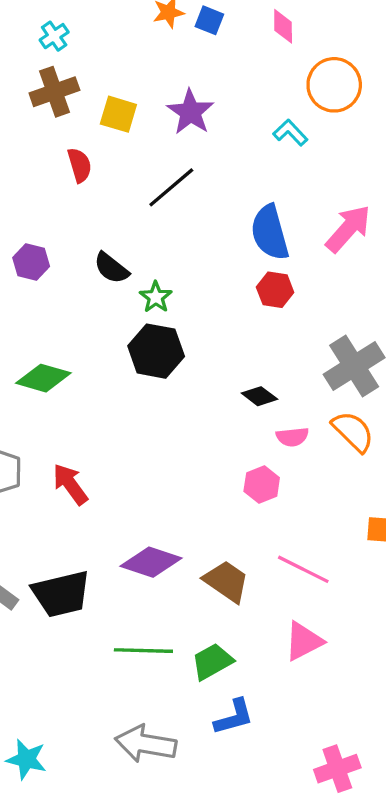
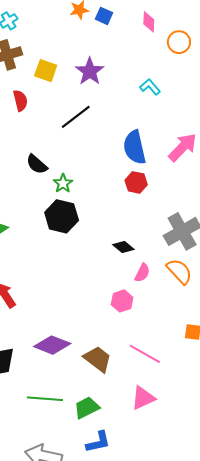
orange circle: (334, 85) -> (179, 42), moved, size x0.7
pink semicircle: (292, 437) -> (142, 273), turned -60

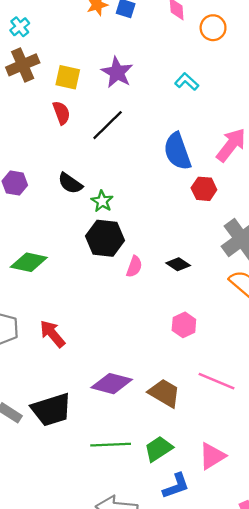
red semicircle: (20, 101) -> (61, 113), moved
red hexagon: (136, 182) -> (204, 189), moved
pink semicircle: (142, 273) -> (134, 267), moved
pink triangle: (143, 398) -> (212, 456), moved

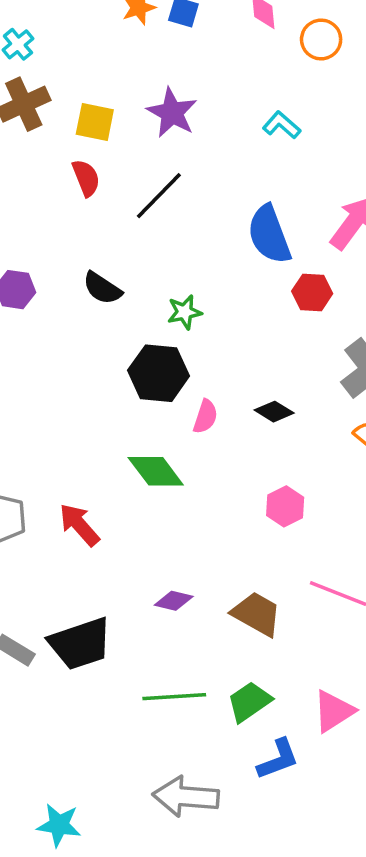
green star: (102, 201) -> (184, 312), moved, turned 30
green diamond: (29, 262) -> (156, 471), moved, turned 42
purple diamond: (112, 384) -> (174, 601), size x0.6

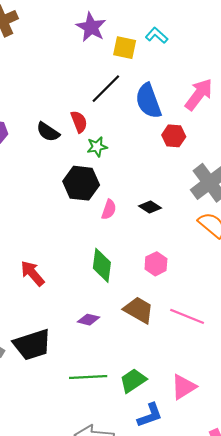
yellow square: (95, 122) -> (125, 48), moved
red semicircle: (86, 178) -> (79, 122), moved
black line: (159, 196) -> (106, 89), moved
green diamond: (156, 471) -> (102, 265), moved, turned 44
brown trapezoid: (257, 614) -> (139, 310), moved

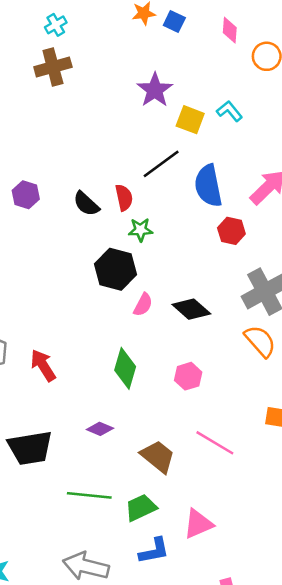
black diamond: (150, 207) -> (191, 309), size x1.4
brown trapezoid: (139, 310) -> (158, 456), moved

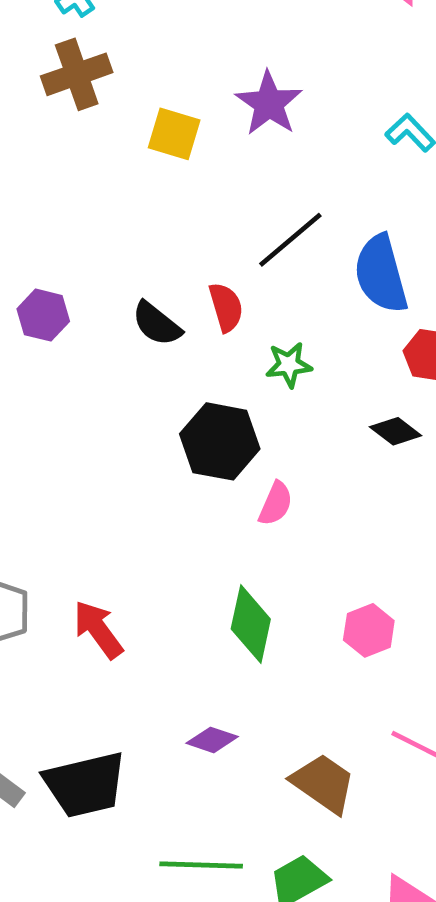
yellow square: (190, 120) -> (174, 134), moved
green star: (141, 230) -> (289, 365), moved
black diamond: (191, 309) -> (396, 431), moved, size x0.7

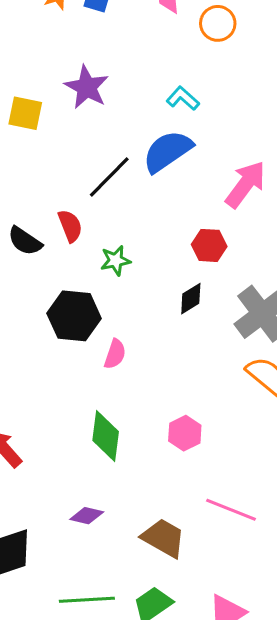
blue semicircle: (381, 274) -> (168, 151), moved, turned 76
black diamond: (396, 431) -> (191, 299), turned -64

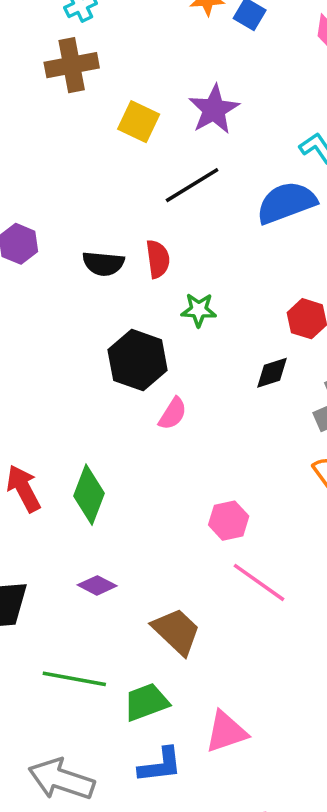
black line: (109, 177) -> (192, 185), moved
black semicircle: (25, 241) -> (103, 264), turned -42
green diamond: (106, 436) -> (89, 495), moved
pink line: (231, 510) -> (259, 582), moved

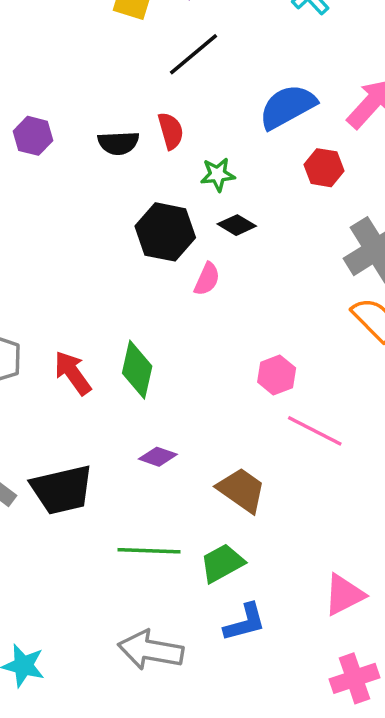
blue semicircle: (286, 203) -> (287, 107), moved
black diamond: (272, 373) -> (237, 225), moved, turned 57
pink triangle: (226, 732) -> (344, 595), moved

